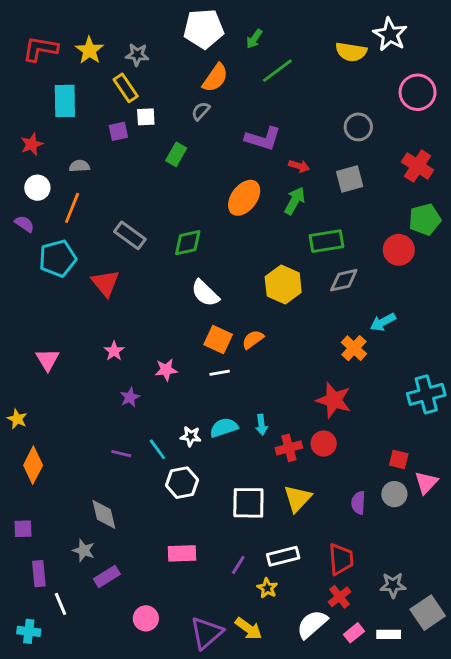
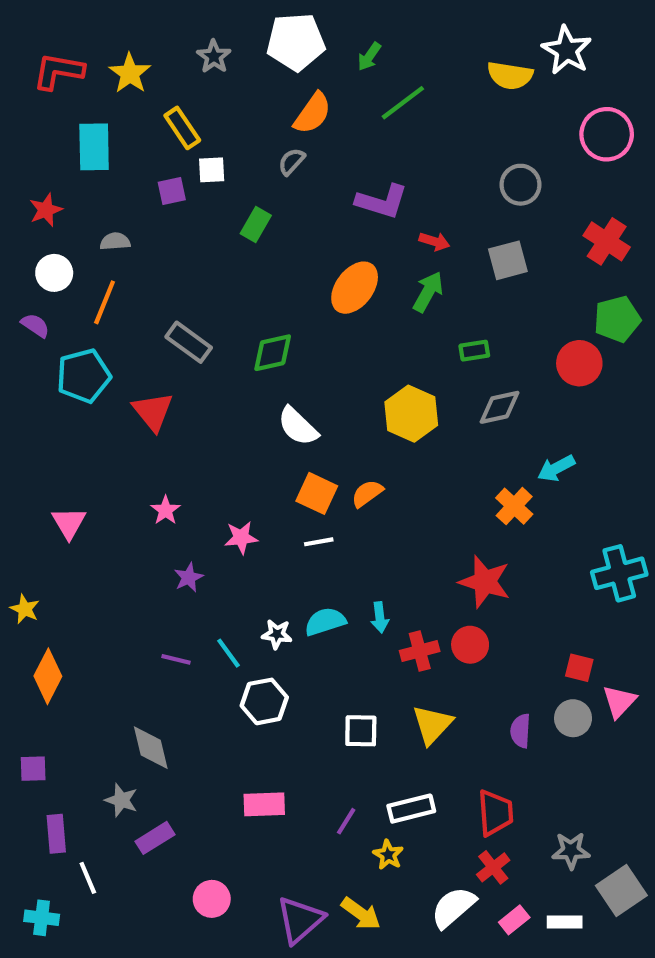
gray star: (137, 55) -> (214, 57), moved, turned 30
green rectangle: (327, 241) -> (474, 351), size x0.6
white square: (248, 503) -> (361, 731), size x0.7

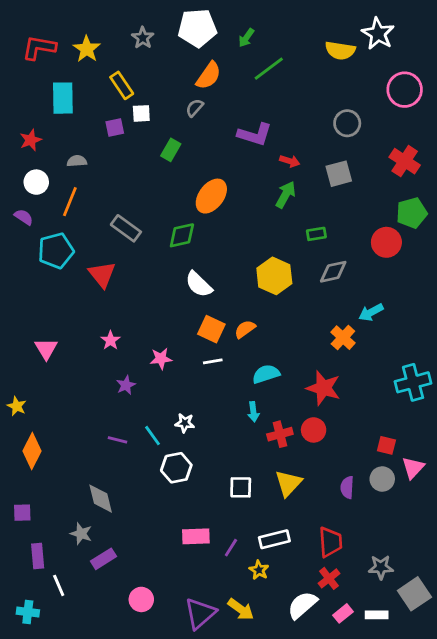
orange ellipse: (355, 288) -> (211, 196), moved
cyan semicircle: (325, 622) -> (266, 374), moved
pink rectangle: (264, 804) -> (196, 536), moved

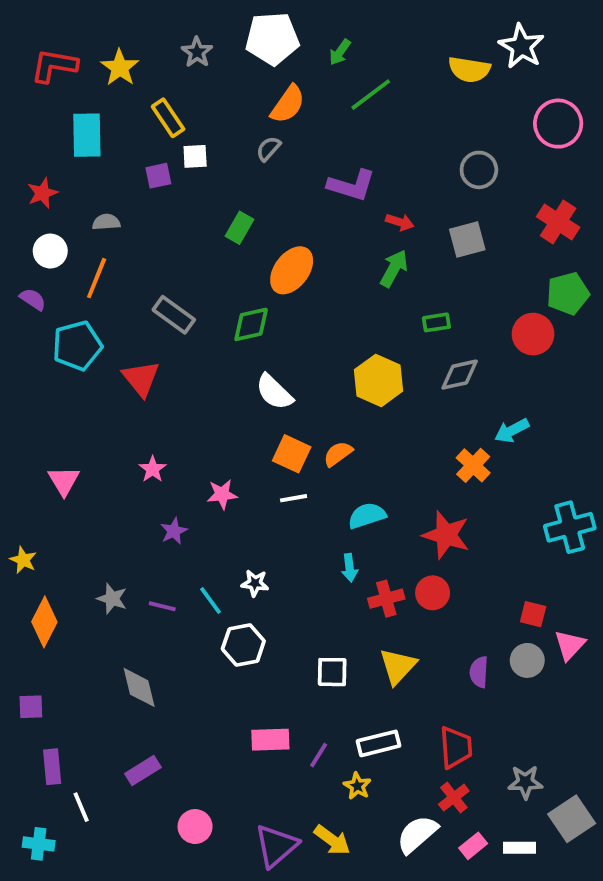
green rectangle: (171, 150) -> (239, 228), moved
gray star: (81, 534) -> (112, 599), moved

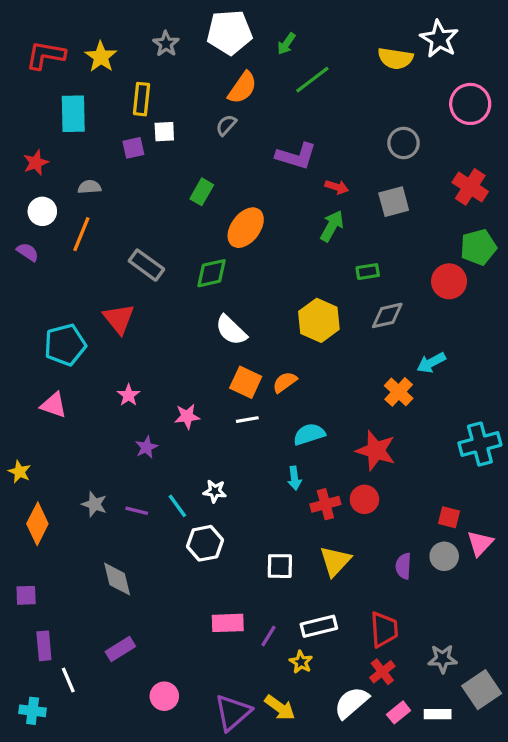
yellow rectangle: (168, 118) -> (142, 99), turned 40
cyan pentagon: (77, 346) -> (65, 345), moved
pink triangle: (64, 481) -> (54, 405), turned -40

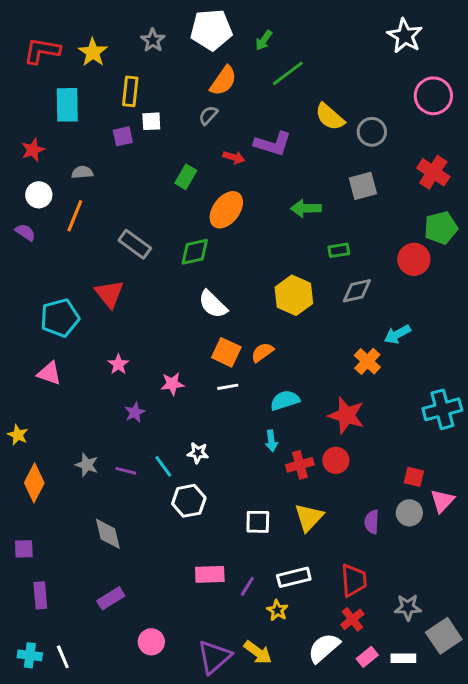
yellow semicircle: (395, 58) -> (330, 117), moved, turned 32
red arrow: (337, 187) -> (234, 157), moved
green arrow: (332, 226) -> (306, 208), turned -120
white line: (68, 680) -> (63, 657), moved

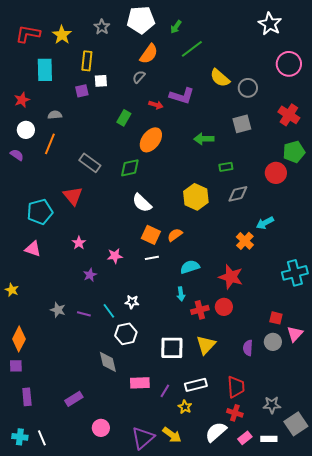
orange diamond: (34, 483) -> (19, 339), moved
white square: (258, 522) -> (172, 348), size x1.4
gray diamond: (108, 534) -> (108, 362), moved
red cross: (352, 619) -> (235, 413), turned -35

